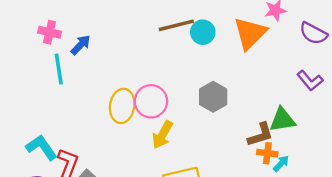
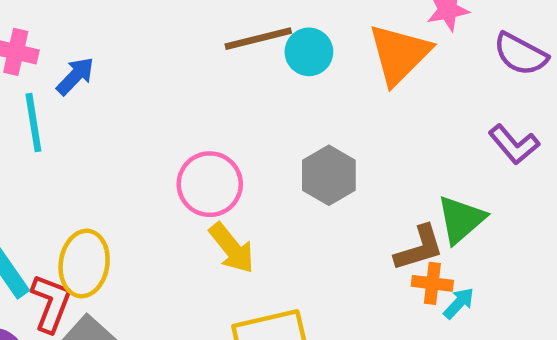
yellow ellipse: (122, 106) -> (84, 263), moved
green triangle: (282, 120) -> (461, 219), turned -32
yellow arrow: (162, 135) -> (232, 248), turned -68

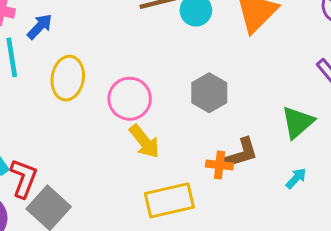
brown L-shape: (419, 248) -> (242, 153), moved
yellow ellipse: (84, 263) -> (68, 78), moved
orange cross: (432, 283) -> (219, 165), moved

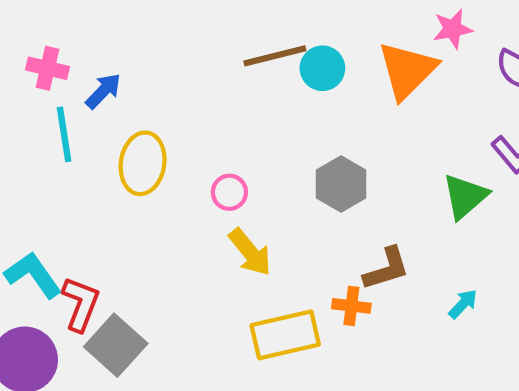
pink circle: (130, 99) -> (229, 192), size x0.6
green triangle: (298, 122) -> (465, 196), moved
orange cross: (219, 165) -> (351, 306), moved

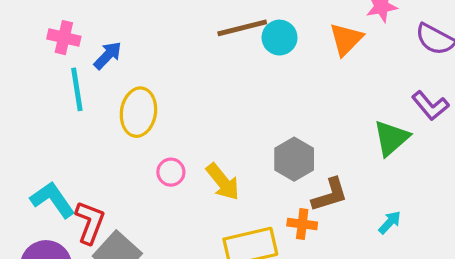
orange triangle: (407, 70) -> (346, 39), size x0.7
gray hexagon: (341, 184) -> (294, 159), moved
pink circle: (229, 192) -> (171, 172), moved

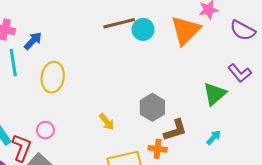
orange triangle: (346, 39) -> (186, 30), size x1.4
pink circle: (171, 172) -> (45, 130), moved
yellow arrow: (223, 182) -> (107, 122), size x0.7
cyan arrow: (390, 222) -> (214, 137), moved

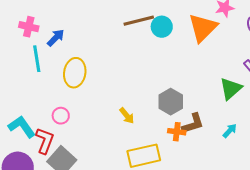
pink circle: (45, 130) -> (61, 116), moved
orange cross: (158, 149) -> (177, 132), moved

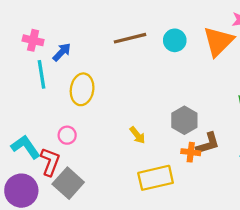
brown line: (139, 21) -> (130, 38), moved

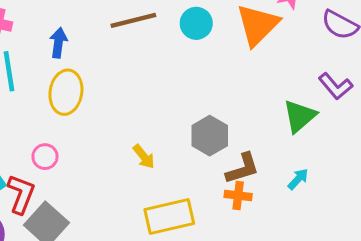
blue arrow: (62, 52) -> (58, 43), moved, turned -36
orange cross: (191, 152) -> (238, 196), moved

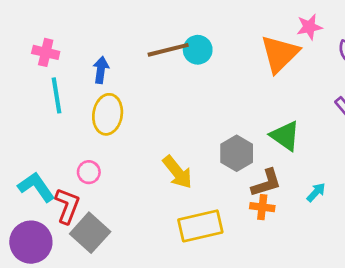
cyan circle: (196, 23) -> (198, 50), moved
green triangle: (300, 116) -> (285, 136), moved, turned -44
yellow arrow: (144, 157) -> (178, 172), size x1.5

